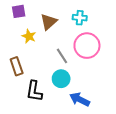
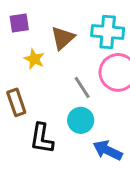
cyan cross: (80, 18) -> (108, 32), size x1.5

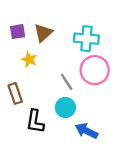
brown triangle: (63, 38) -> (43, 33), moved

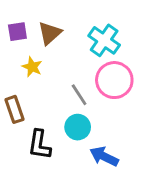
cyan cross: (86, 39) -> (104, 40), turned 30

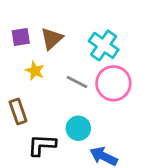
gray line: (79, 95) -> (77, 82), moved, turned -30
black L-shape: (39, 145) -> (42, 145), turned 84

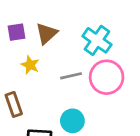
gray line: (77, 82) -> (71, 76), turned -40

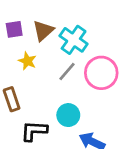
cyan cross: (97, 40) -> (74, 40), moved
gray line: (71, 76) -> (67, 72), turned -36

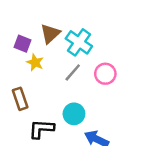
purple square: (14, 29) -> (23, 44), moved, turned 30
pink circle: (101, 73) -> (105, 74), size x0.7

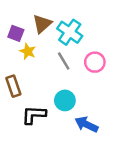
gray line: (73, 72) -> (64, 61), turned -72

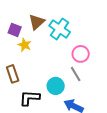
gray line: (64, 61) -> (76, 74), moved

